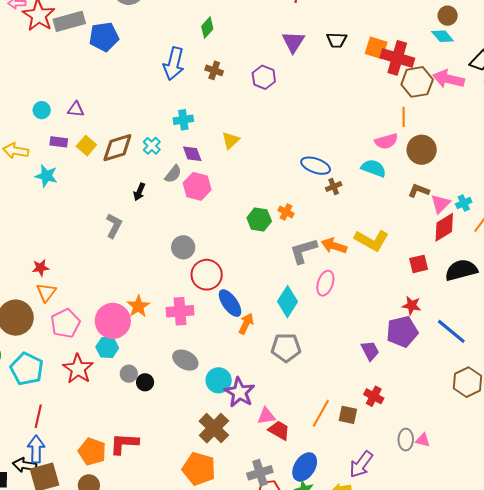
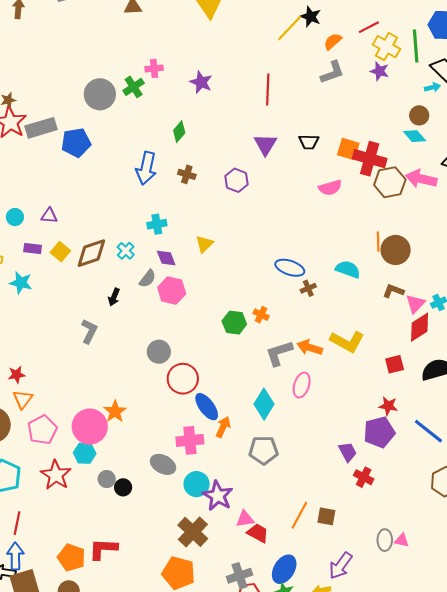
orange line: (404, 117) -> (378, 242), moved
pink semicircle: (386, 141) -> (330, 188), moved
pink cross: (180, 311) -> (190, 440), moved
red cross: (374, 396) -> (364, 477), moved

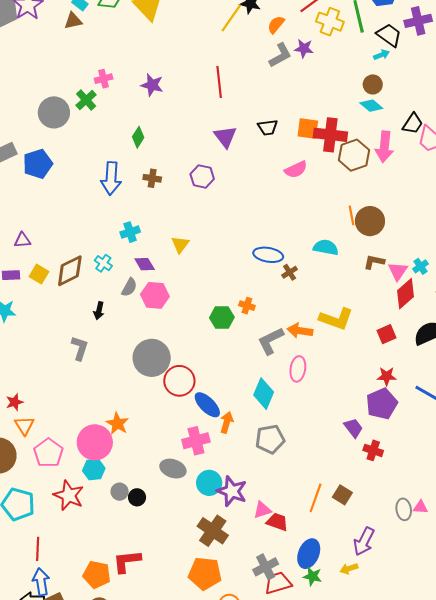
purple star: (380, 71) -> (304, 49), moved
pink arrow: (421, 179) -> (384, 147), turned -88
gray circle: (159, 352) -> (152, 358), size x1.6
brown square: (326, 516) -> (342, 495), turned 30

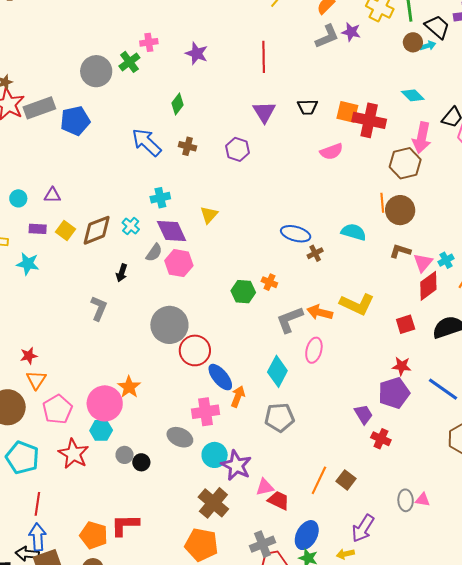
brown circle: (373, 84) -> (413, 42), moved
brown hexagon: (354, 155) -> (405, 163), moved
blue arrow: (111, 178) -> (147, 142), turned 124
purple diamond: (145, 264) -> (172, 231), size x1.5

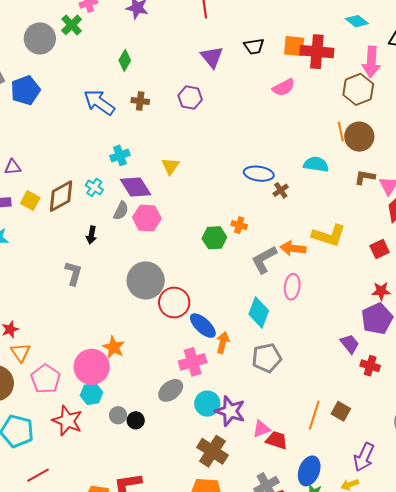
gray ellipse: (180, 437) -> (171, 390), turned -55
red line: (37, 504) -> (38, 475), turned 60

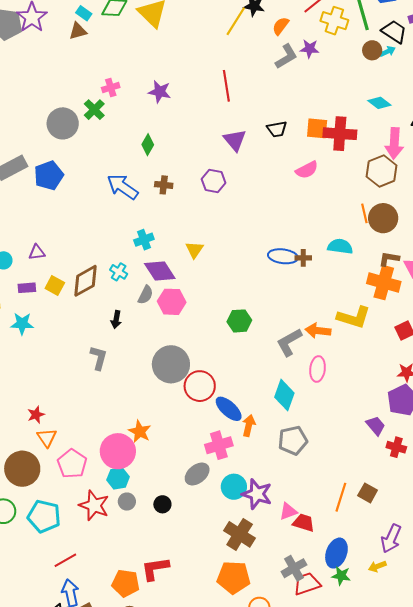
brown cross: (281, 190) -> (303, 258), moved, turned 35
orange cross: (239, 225) -> (384, 283), moved, size x2.0
gray circle: (118, 415) -> (127, 502), moved

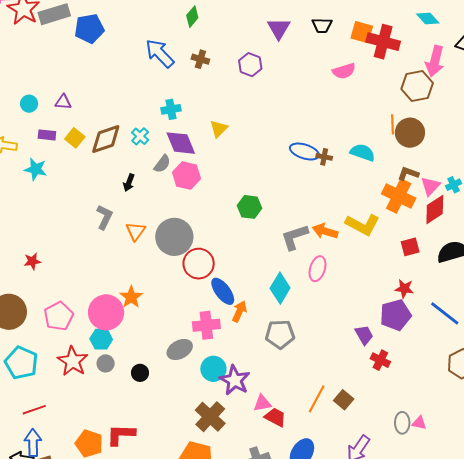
orange triangle: (47, 438) -> (136, 231), moved

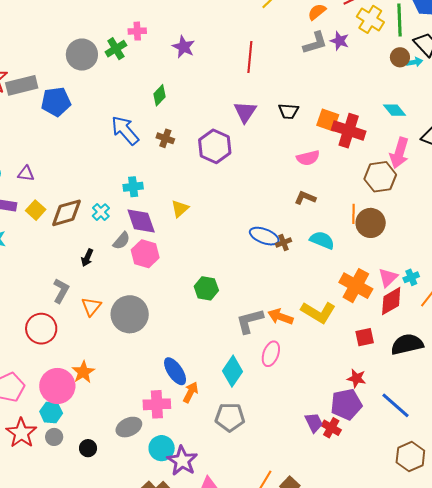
purple hexagon: (250, 65) -> (215, 146), size x1.4
brown cross: (324, 157) -> (284, 242), turned -35
brown L-shape: (408, 174) -> (305, 198), moved
red circle: (199, 264) -> (41, 329), moved
red cross: (380, 360) -> (331, 428), moved

